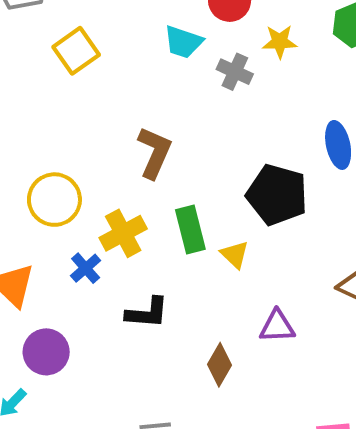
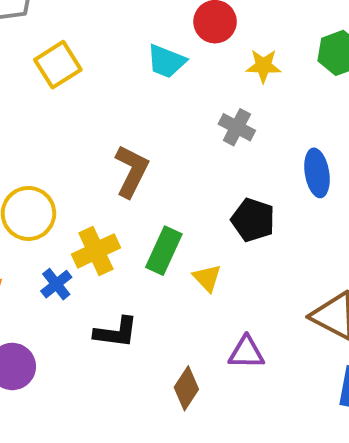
gray cross: (235, 72) -> (237, 127), moved
black pentagon: (277, 195) -> (253, 220), size x0.7
green rectangle: (190, 230) -> (164, 251), turned 36

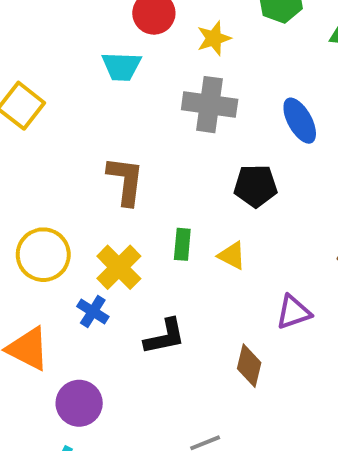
gray cross: (237, 127) -> (210, 105), size x1.5
green rectangle: (164, 251) -> (182, 244), size x0.7

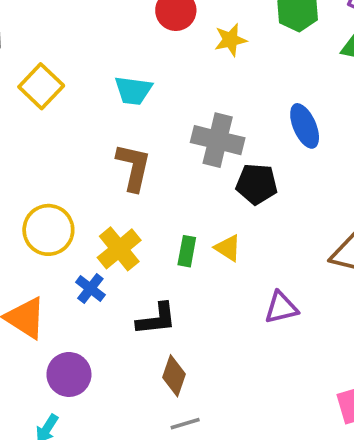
cyan trapezoid: (122, 66) -> (133, 90), moved
gray cross: (210, 105) -> (218, 140), moved
green rectangle: (182, 244) -> (187, 251), moved
brown diamond: (249, 366) -> (174, 376), moved

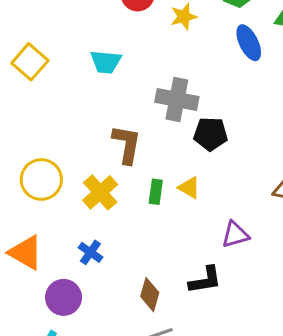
blue ellipse: (305, 126) -> (249, 43), moved
brown L-shape: (134, 167) -> (127, 144), moved
blue cross: (90, 289) -> (90, 252), moved
black L-shape: (156, 319) -> (205, 280), moved

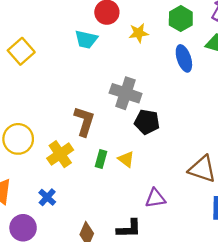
cyan trapezoid: (106, 62) -> (86, 39), moved

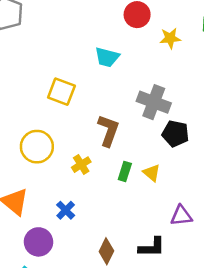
cyan trapezoid: (86, 39) -> (107, 57), moved
yellow square: (21, 51) -> (61, 92), moved, turned -30
yellow cross: (60, 154) -> (81, 165), size x0.7

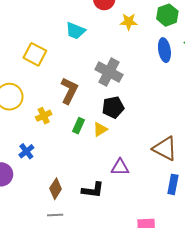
black pentagon: (175, 134) -> (113, 107), moved, turned -30
yellow triangle: (152, 173) -> (100, 129), turned 42

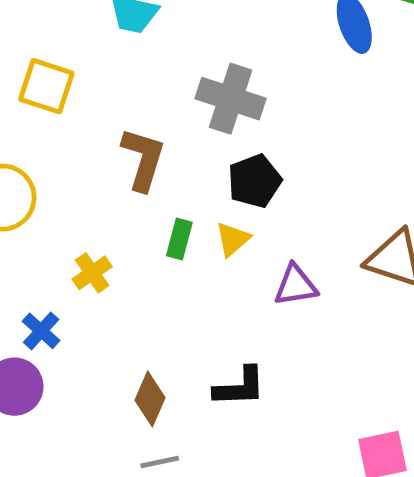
yellow cross: (44, 116) -> (92, 273), moved
blue cross: (26, 151) -> (41, 331), moved
purple triangle: (120, 167) -> (296, 285), moved

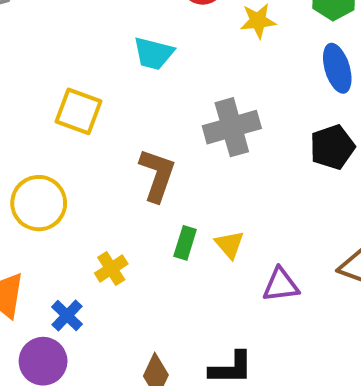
gray cross: (231, 99) -> (232, 127), turned -36
black pentagon: (255, 181) -> (332, 147), moved
yellow triangle: (233, 239) -> (230, 245), turned -32

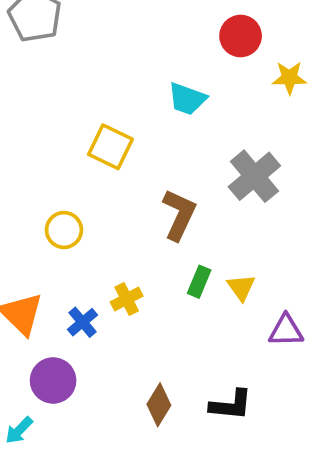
gray cross: (232, 127) -> (254, 176), turned -30
yellow circle: (39, 203) -> (64, 230), size x0.7
blue cross: (67, 315) -> (83, 322), moved

